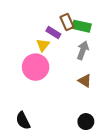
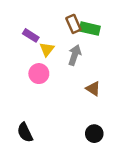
purple rectangle: (53, 32) -> (31, 35), moved
gray arrow: (83, 50) -> (75, 55), moved
pink circle: (36, 67) -> (39, 74), size x0.7

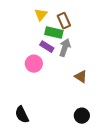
green rectangle: (90, 29) -> (54, 33), moved
purple rectangle: (31, 35) -> (47, 47), moved
yellow triangle: (47, 49) -> (41, 15), moved

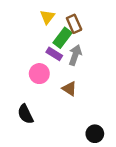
green rectangle: (54, 33) -> (62, 38), turned -66
brown triangle: (81, 77) -> (69, 89), moved
black semicircle: (22, 115) -> (25, 114), moved

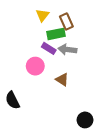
green rectangle: (62, 38) -> (56, 34), turned 42
gray arrow: (75, 55) -> (67, 49), turned -102
black semicircle: (25, 114) -> (12, 100), moved

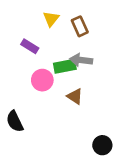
green rectangle: (56, 34) -> (65, 66), moved
purple rectangle: (49, 48) -> (30, 46), moved

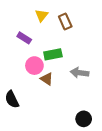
gray arrow: (81, 60) -> (80, 73), moved
brown triangle: (75, 96) -> (47, 79), moved

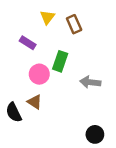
green rectangle: (53, 54) -> (60, 61), turned -60
brown triangle: (47, 79) -> (35, 102), moved

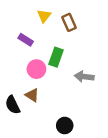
black circle: (95, 134) -> (65, 126), moved

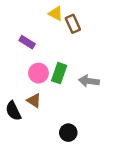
yellow triangle: (44, 16) -> (56, 14), moved, turned -40
green rectangle: (56, 57) -> (59, 73), moved

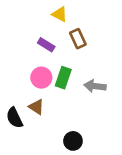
brown rectangle: (73, 24) -> (78, 39), moved
purple rectangle: (27, 42) -> (46, 45), moved

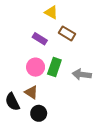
brown rectangle: (78, 39) -> (67, 33), turned -35
black circle: (73, 141) -> (39, 113), moved

